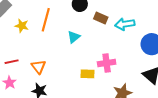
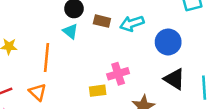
orange line: (46, 20) -> (46, 57), moved
cyan triangle: (74, 37) -> (70, 31), moved, turned -32

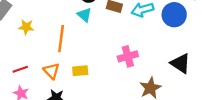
blue circle: (168, 42) -> (174, 15), moved
yellow rectangle: (98, 91) -> (80, 71), moved

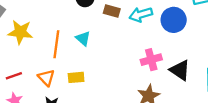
cyan triangle: (84, 15) -> (83, 38), moved
yellow star: (26, 27) -> (20, 32), size x1.5
pink cross: (128, 56) -> (151, 60), moved

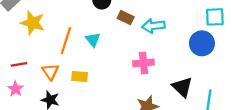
blue circle: (174, 20) -> (202, 43), moved
pink cross: (151, 60) -> (144, 63), moved

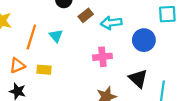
brown rectangle: (126, 18) -> (86, 15), turned -64
blue circle: (202, 43) -> (144, 40), moved
orange triangle: (50, 72) -> (17, 65), turned 42

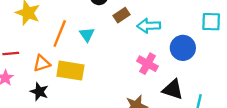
pink cross: (102, 57) -> (148, 64), moved, turned 30
yellow rectangle: (44, 70) -> (70, 71), size x1.6
black triangle: (138, 79) -> (173, 89), turned -30

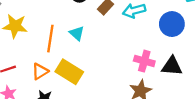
pink cross: (148, 64) -> (144, 61), moved
yellow rectangle: (70, 71) -> (69, 72), turned 36

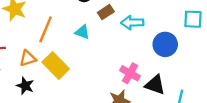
cyan triangle: (77, 33) -> (82, 32), moved, turned -35

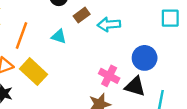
blue circle: (165, 44) -> (145, 58), moved

